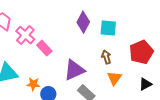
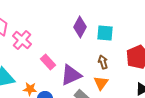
pink rectangle: (44, 48) -> (48, 62), moved
orange triangle: (114, 78) -> (101, 83), moved

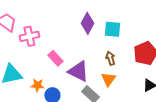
pink cross: (22, 40) -> (29, 36), turned 36
purple triangle: (71, 75) -> (78, 71), turned 50

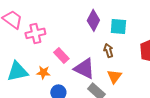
brown arrow: (110, 58) -> (108, 50), moved
orange star: (37, 85) -> (43, 72), moved

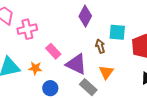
cyan square: (118, 26) -> (117, 32), moved

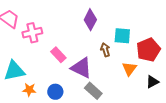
orange star: (35, 68) -> (29, 90), moved
orange triangle: (106, 72) -> (129, 69), moved

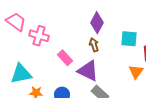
pink cross: (32, 33) -> (39, 36), turned 30
brown arrow: (105, 50) -> (94, 45), moved

